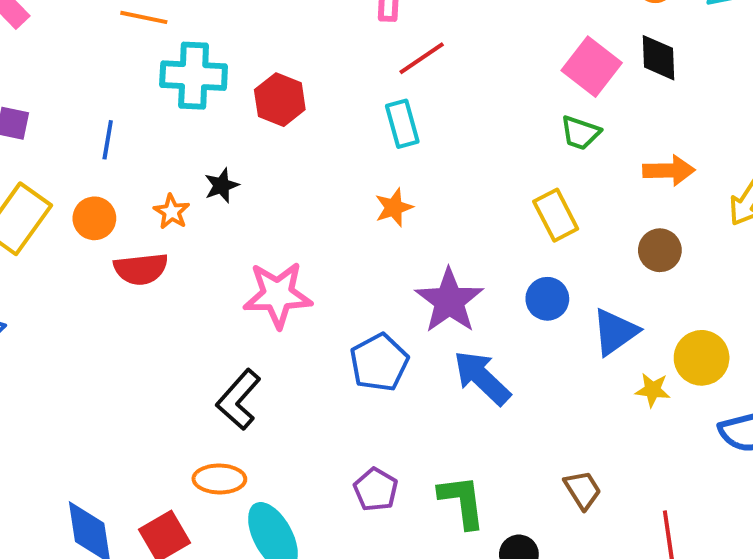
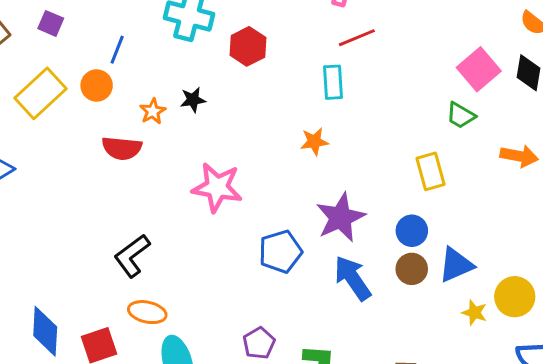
orange circle: (94, 218) -> (97, 85), moved
brown circle: (660, 250) -> (412, 269), moved
black L-shape: (239, 400) -> (132, 256), moved

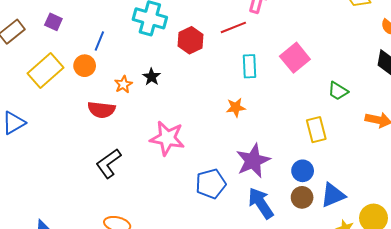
red line: (357, 38) -> (233, 27), moved
pink square: (479, 69) -> (295, 58), moved
black star: (193, 100) -> (152, 77), turned -30
black L-shape: (132, 256) -> (109, 163), moved

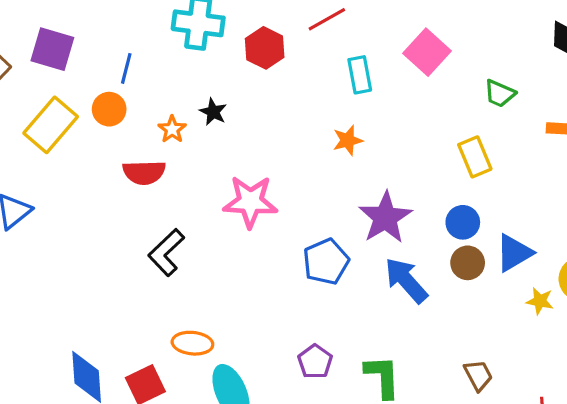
purple square: (53, 22) -> (52, 49), size x1.6

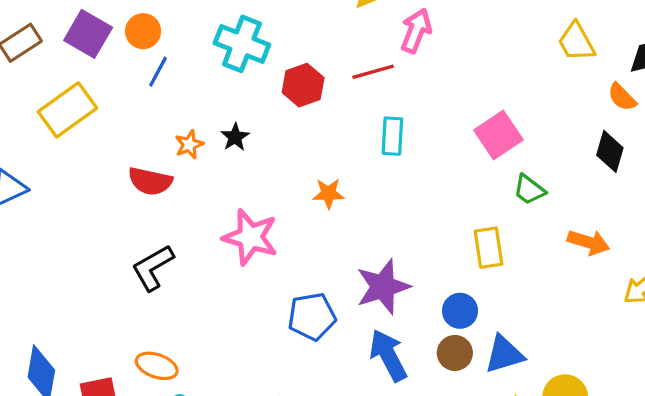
pink square: (427, 52) -> (498, 135), moved
orange circle: (109, 109) -> (143, 31), moved
orange star: (348, 140) -> (328, 194), moved

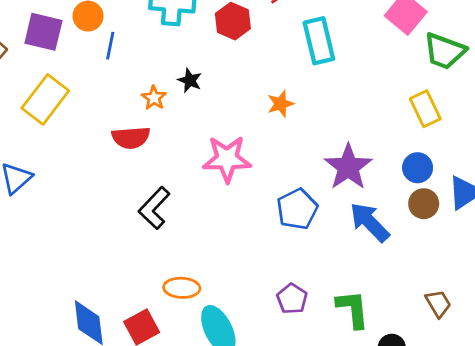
cyan rectangle: (392, 136) -> (319, 41), size x1.4
green trapezoid: (529, 190) -> (445, 51), size x1.5

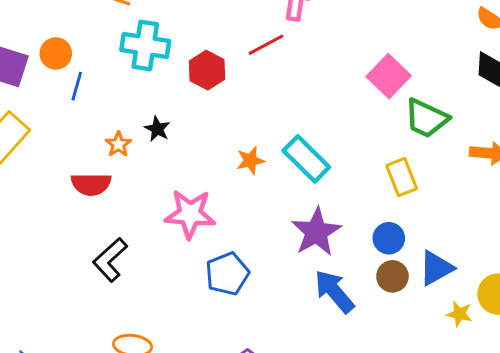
cyan rectangle: (319, 41) -> (306, 159), moved, turned -36
blue pentagon: (297, 209) -> (227, 274), moved

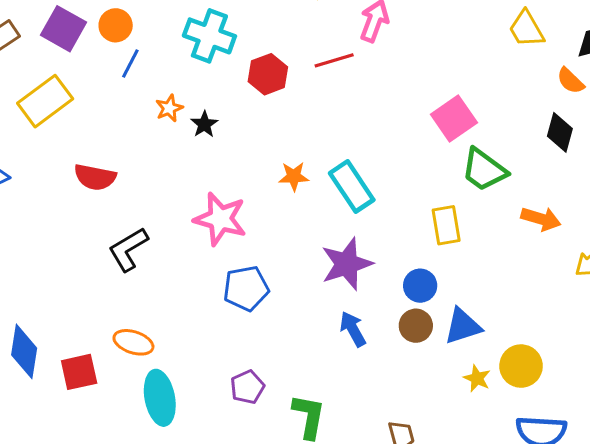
orange star: (118, 144) -> (169, 108), moved
red semicircle: (91, 184) -> (95, 177), moved
blue arrow: (334, 291) -> (353, 329), size x0.7

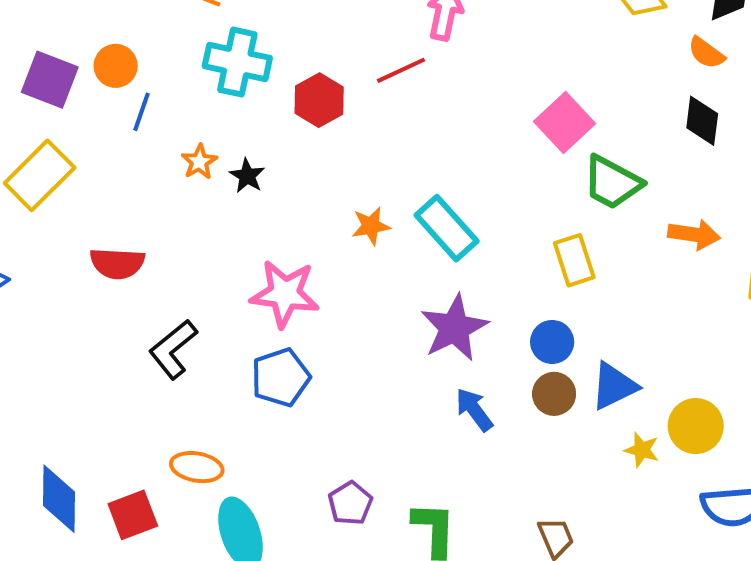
blue pentagon: (246, 288) -> (281, 377), moved

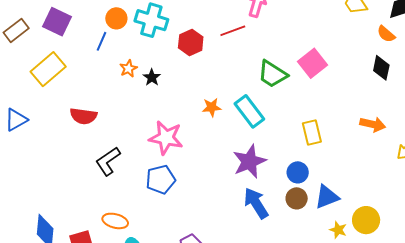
orange circle: (116, 66) -> (116, 18), moved
green trapezoid: (612, 182) -> (272, 74), moved
blue arrow: (474, 410) -> (256, 203), size x1.4

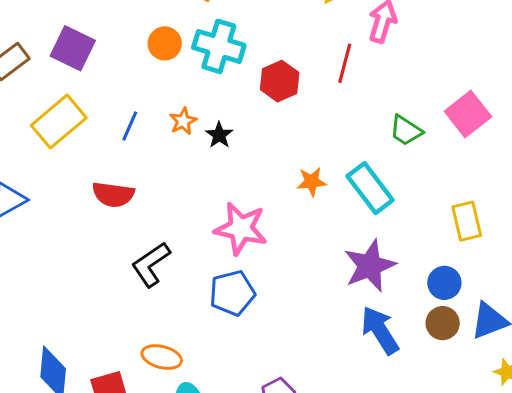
red line: (233, 31) -> (345, 63), turned -55
blue line: (102, 41) -> (130, 126), moved
green trapezoid: (272, 74) -> (406, 131), size x0.7

